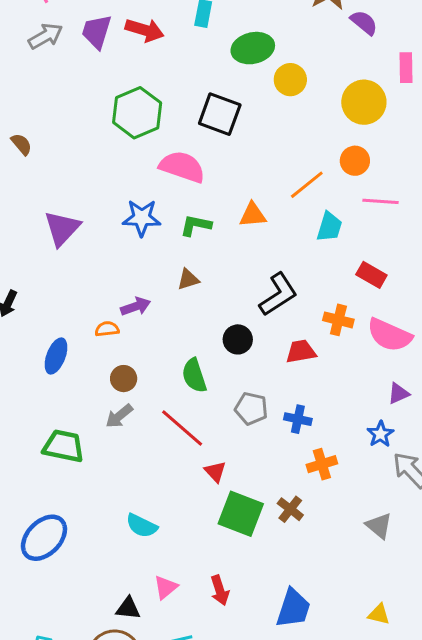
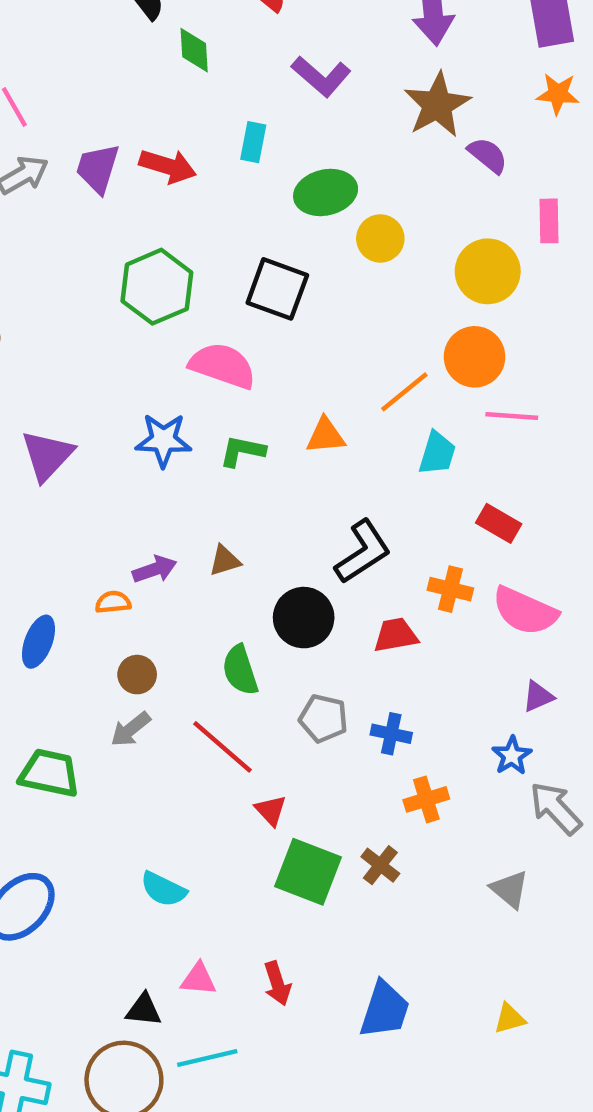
orange circle: (355, 161) -> (475, 357), size x1.4
brown triangle: (188, 279) -> (225, 561), moved
black circle: (238, 339) -> (304, 618), size x1.4
pink triangle: (166, 587) -> (198, 979), turned 44
yellow triangle: (379, 614) -> (510, 1019), turned -30

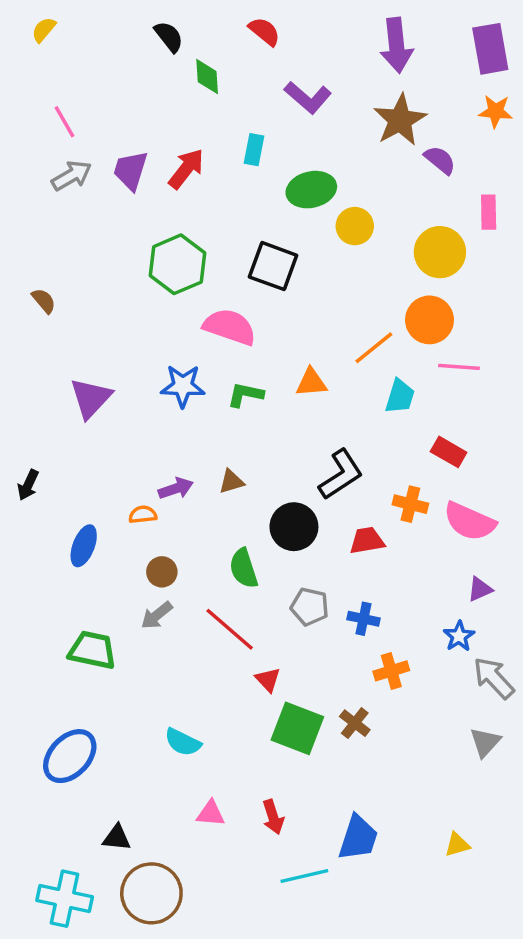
red arrow: (168, 166) -> (186, 169), turned -69
gray triangle: (510, 889) -> (485, 742), moved, turned 32
black triangle: (144, 1010) -> (117, 838), moved
cyan line: (207, 1058) -> (304, 876), moved

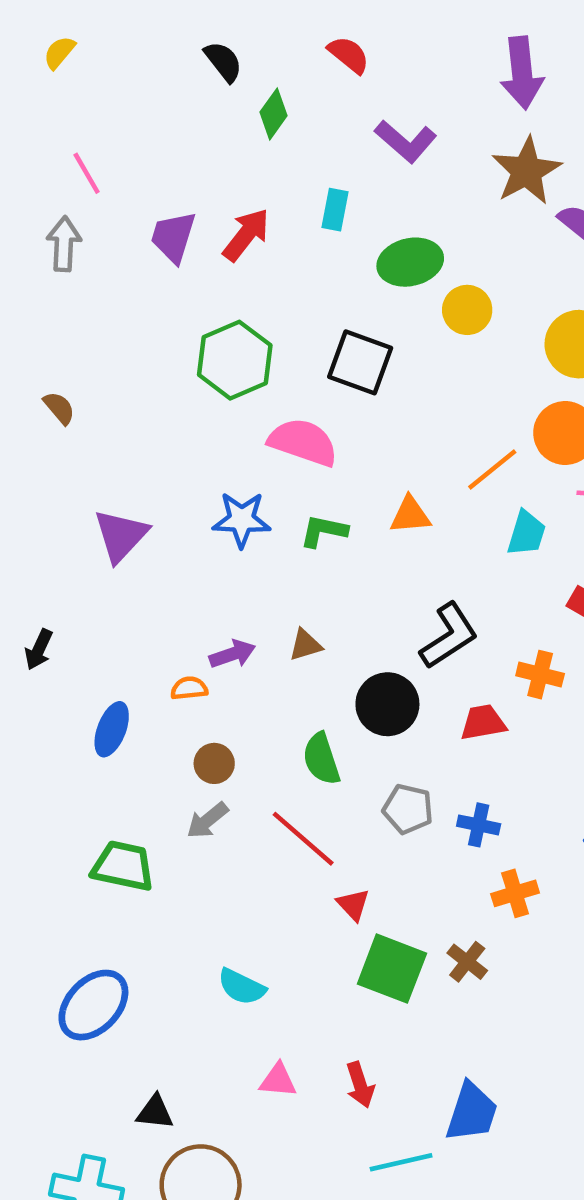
green diamond: (207, 77) -> (273, 114), turned 39
gray arrow: (72, 176) -> (64, 244), moved, turned -57

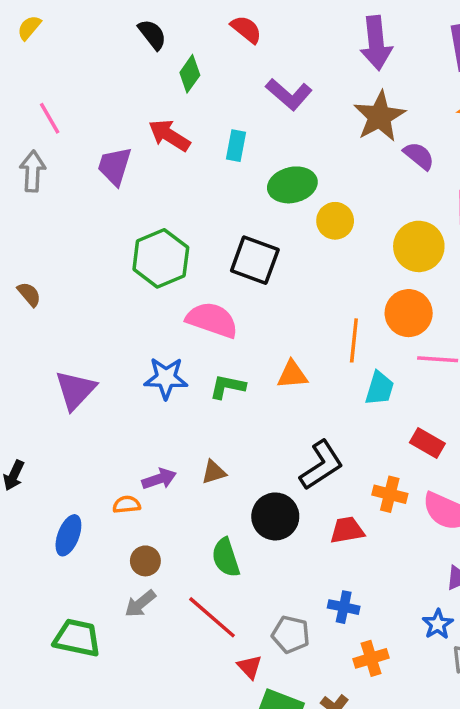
red arrow: (246, 235) -> (169, 135), moved, turned -96
orange line: (492, 469) -> (354, 340), turned -45
gray pentagon: (408, 809) -> (291, 634), moved

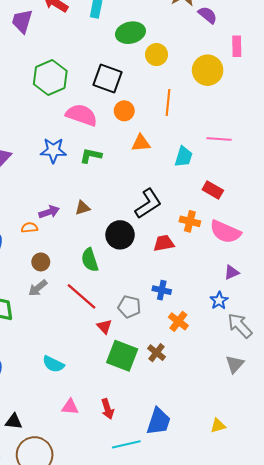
orange circle: (409, 313) -> (124, 111), moved, size x0.7
orange line: (354, 340) -> (168, 102), moved
orange triangle: (292, 375) -> (141, 143), moved
orange cross: (371, 658) -> (178, 321), turned -36

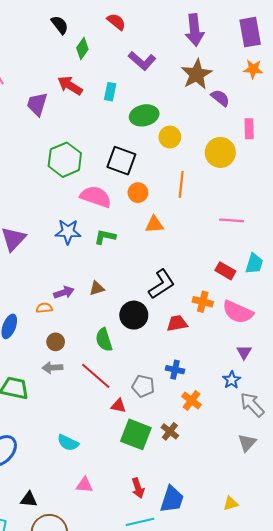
cyan trapezoid: (184, 157) -> (254, 264), moved
purple triangle: (232, 272) -> (244, 352), turned -35
gray arrow: (38, 288) -> (52, 368), turned 36
red triangle: (104, 327) -> (118, 406), turned -35
red arrow: (108, 409) -> (138, 488), moved

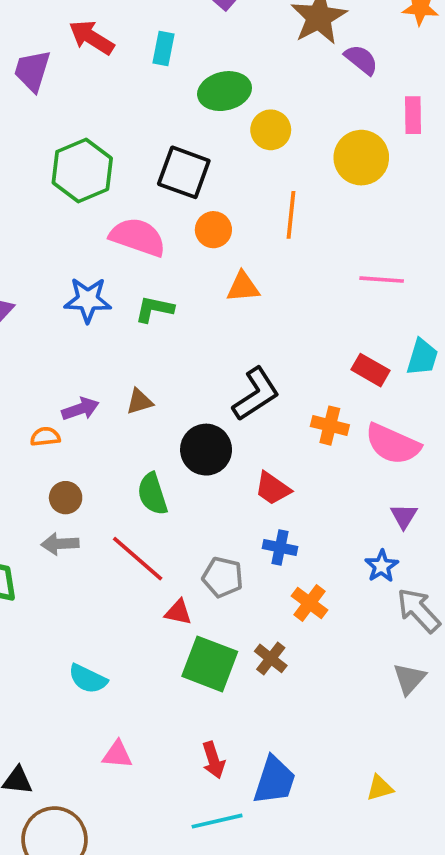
red trapezoid: (177, 323) -> (273, 488), moved, turned -135

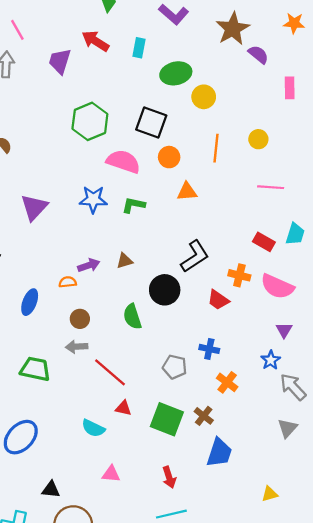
yellow circle: (361, 158) -> (258, 139), moved, size x0.6
red trapezoid: (273, 488) -> (218, 300), moved
red line: (138, 559) -> (110, 372), moved
red triangle: (178, 612) -> (123, 408), moved
blue trapezoid: (274, 780) -> (219, 453), moved

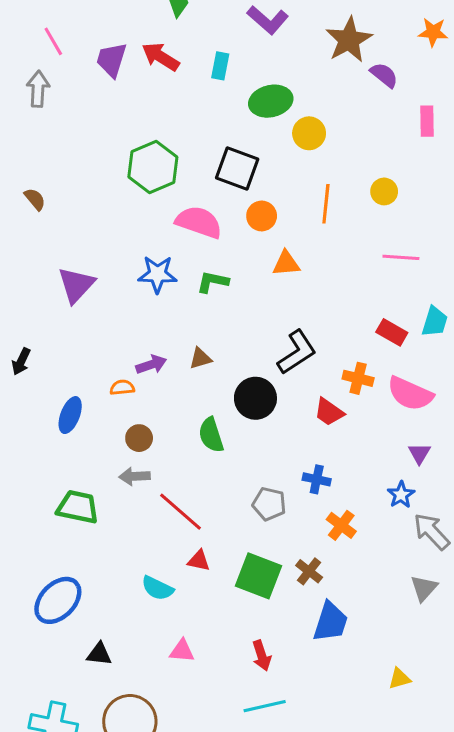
purple trapezoid: (60, 61) -> (111, 60), moved
black triangle: (51, 490) -> (99, 654), moved

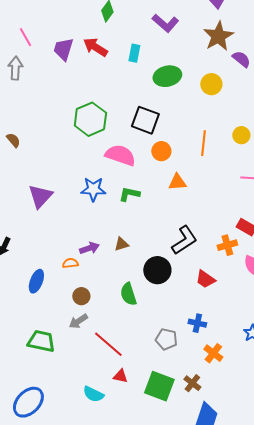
yellow circle: (309, 133) -> (211, 84), moved
orange cross: (358, 378) -> (227, 245), moved, turned -30
gray arrow: (134, 476) -> (78, 321), turned -30

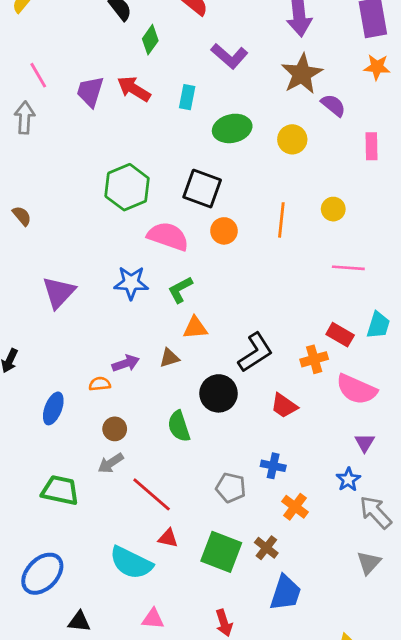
orange triangle: (177, 182) -> (195, 328), moved
green L-shape: (129, 194) -> (180, 290), turned -40
cyan semicircle: (93, 394) -> (131, 563), size x1.5

